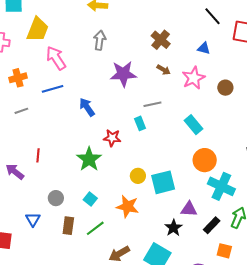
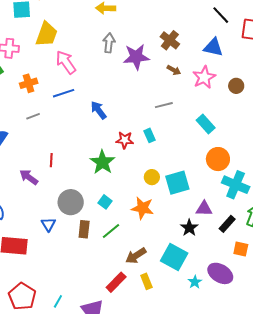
blue triangle: (204, 48) -> (213, 47), size x1.5
purple star: (123, 74) -> (136, 57), moved
cyan rectangle: (140, 123) -> (150, 135), moved
gray circle: (56, 198) -> (71, 202), size x1.6

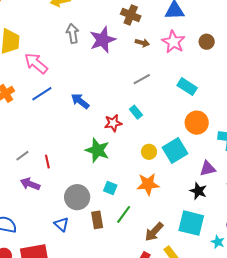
gray line: (33, 116) -> (22, 156), moved
orange circle: (218, 159) -> (197, 123), moved

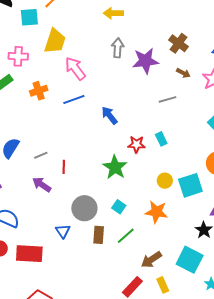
gray line: (142, 79) -> (167, 99), moved

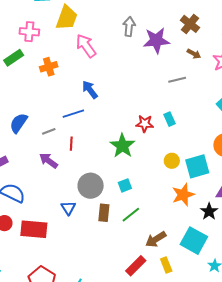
blue line: (74, 99) -> (73, 114), moved
blue arrow: (109, 115) -> (90, 90), moved
cyan square: (119, 207) -> (125, 185), turned 32
orange star: (156, 212) -> (183, 195), moved, turned -30

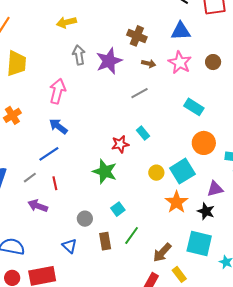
pink arrow: (86, 46) -> (58, 91), moved, turned 65
gray circle: (91, 186) -> (85, 219), size x0.6

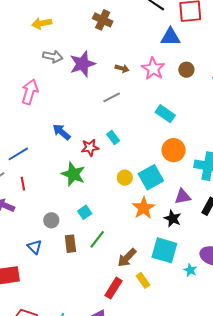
blue triangle: (181, 31) -> (170, 37), moved
brown cross: (137, 36) -> (103, 20), moved
gray arrow: (79, 55) -> (53, 57), turned 108
blue arrow: (58, 126) -> (61, 132), moved

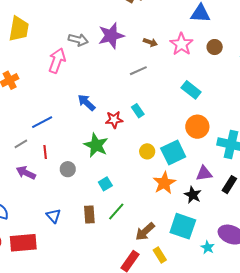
gray arrow: (53, 57) -> (78, 40), moved
gray circle: (51, 220) -> (68, 169), moved

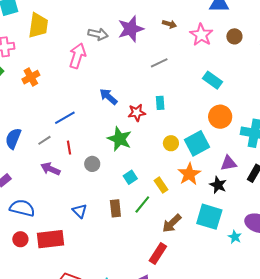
brown arrow: (150, 42) -> (169, 24), moved
cyan rectangle: (138, 111) -> (160, 103), turned 32
yellow rectangle: (160, 255) -> (161, 185), moved

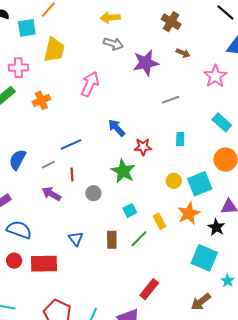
brown arrow: (169, 24) -> (183, 53), moved
gray arrow: (98, 34) -> (113, 44), moved
cyan rectangle: (160, 103) -> (180, 139), moved
brown arrow: (172, 223) -> (201, 302), moved

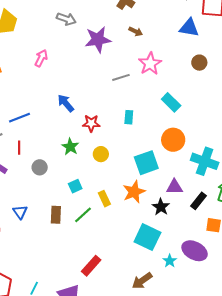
pink star: (215, 76) -> (150, 64), moved
pink arrow: (90, 84) -> (41, 58), size x0.7
green star: (123, 171) -> (70, 147), size x0.7
yellow circle: (174, 181) -> (101, 154), moved

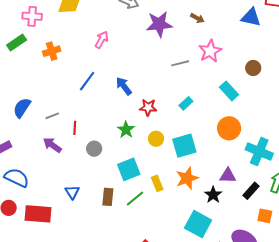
brown circle: (199, 63) -> (253, 68), moved
cyan rectangle: (129, 117) -> (186, 103), turned 40
blue line: (19, 118) -> (87, 81), moved, turned -35
cyan square: (146, 163) -> (184, 146), moved
cyan square: (75, 186) -> (129, 169), size x1.6

